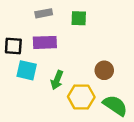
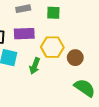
yellow hexagon: (81, 97) -> (52, 47), moved

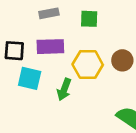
brown circle: (75, 58) -> (122, 60), moved

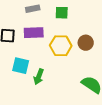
cyan square: (30, 78) -> (21, 66), moved
green arrow: (64, 89) -> (39, 77), moved

